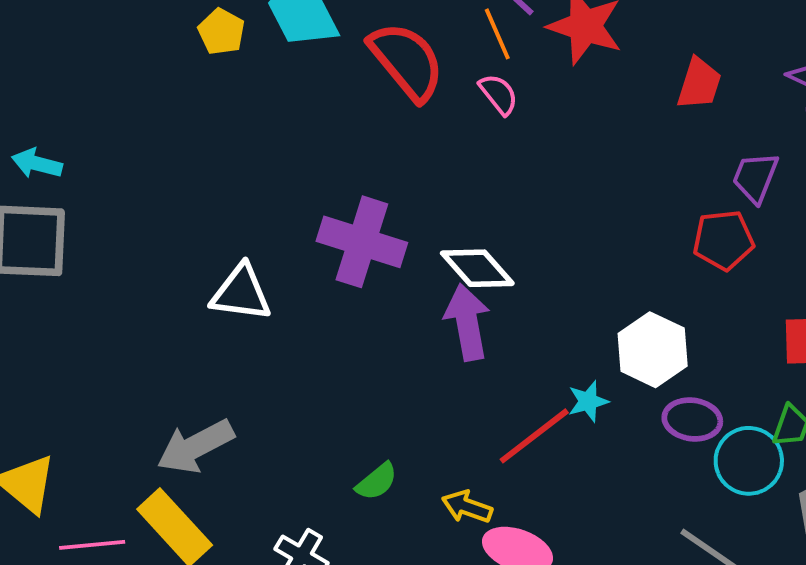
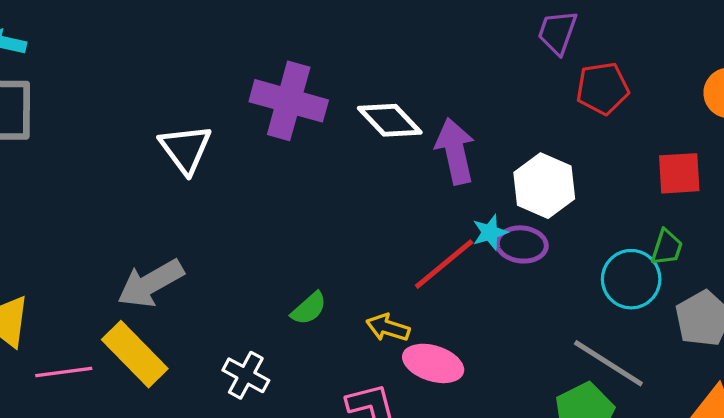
purple trapezoid: (755, 177) -> (557, 32), moved
white triangle: (241, 293) -> (185, 149), turned 48
purple arrow: (467, 322) -> (455, 151), moved
purple ellipse: (692, 419) -> (522, 244), moved

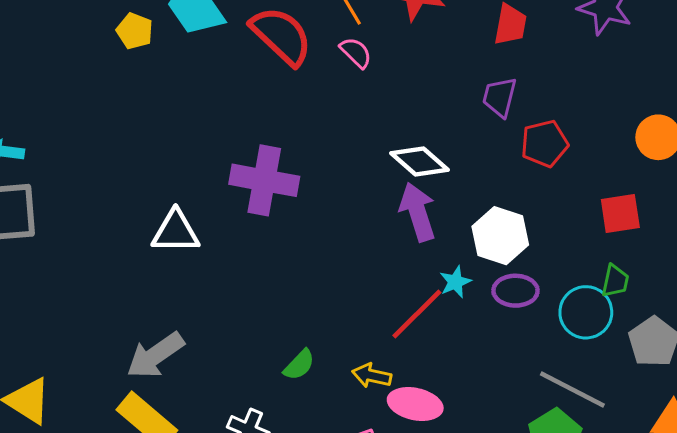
white diamond: (390, 120) -> (420, 161), moved
white triangle: (185, 149) -> (176, 232), turned -48
purple ellipse: (522, 244) -> (515, 291), moved

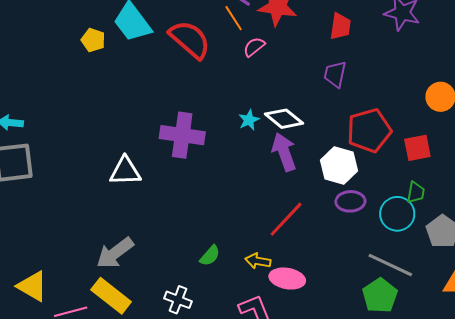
pink semicircle: (356, 52) -> (254, 47), moved, turned -80
red pentagon: (545, 144) -> (369, 131), moved, size x1.4
cyan star: (455, 282) -> (249, 120), moved

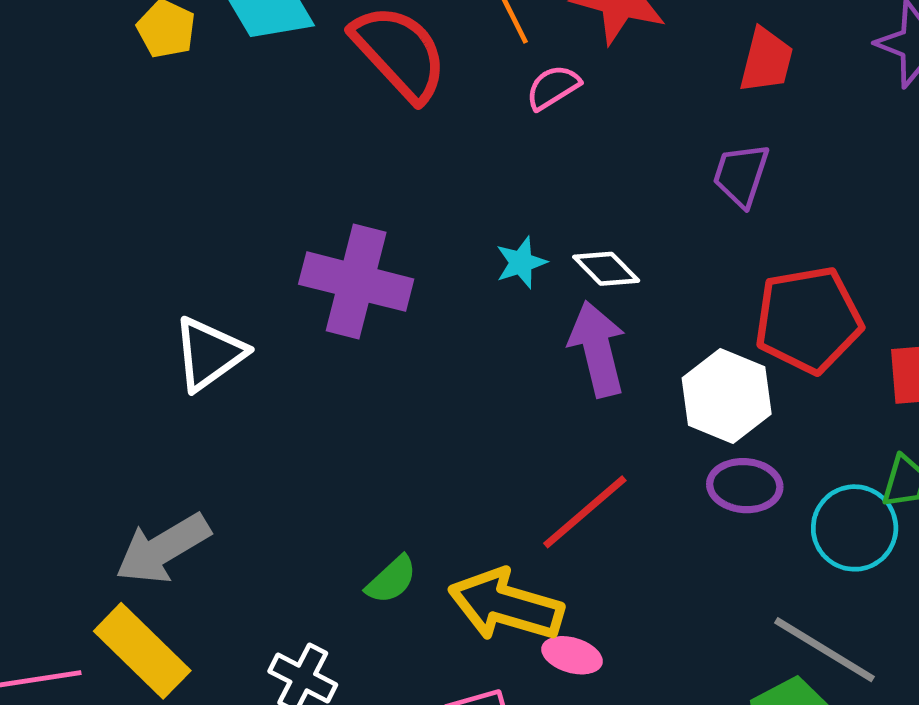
white diamond: (284, 119) -> (606, 269), size x0.7
white triangle: (125, 171) -> (209, 354), turned -40
yellow arrow: (258, 261) -> (506, 605), size x1.8
pink ellipse: (287, 279) -> (572, 655), size x0.7

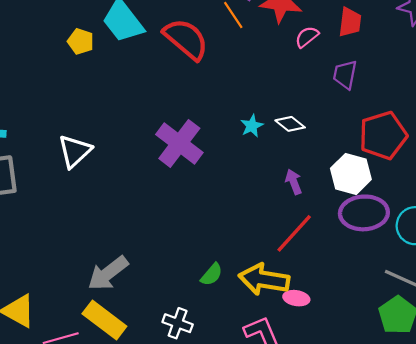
pink semicircle: (553, 87) -> (307, 37), moved
purple cross: (356, 282) -> (179, 143), turned 30
purple arrow: (597, 349) -> (294, 182), moved, size x0.6
white triangle: (209, 354) -> (75, 151), moved
purple ellipse: (745, 486) -> (364, 213), size x1.5

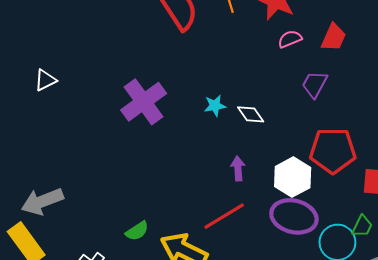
white triangle: (75, 151) -> (45, 80), size x0.7

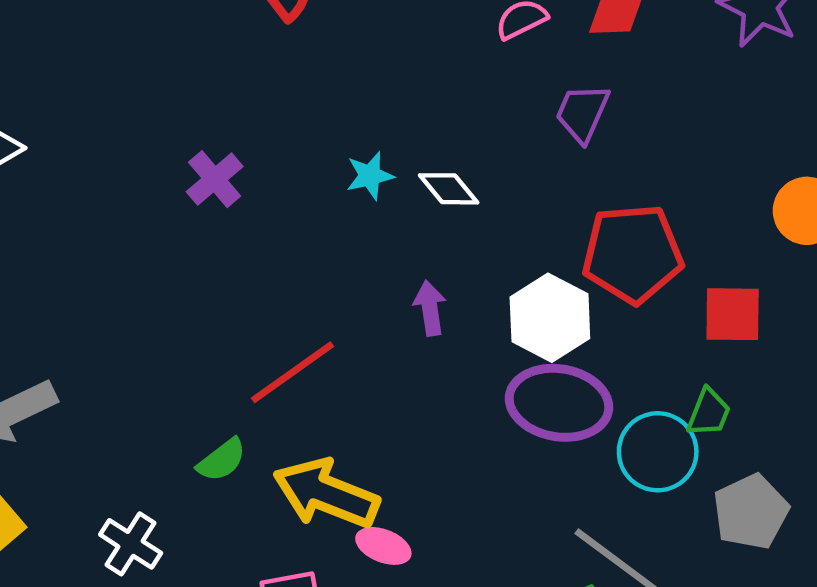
purple cross: (144, 102) -> (215, 179), size x0.6
red line: (224, 216) -> (293, 372), moved

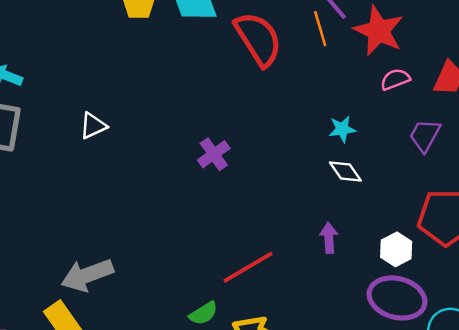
cyan star: (370, 176) -> (342, 129), moved
white hexagon: (550, 318) -> (396, 249), size x0.7

